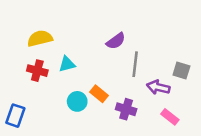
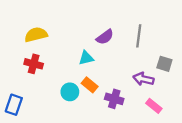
cyan triangle: (67, 64) -> (86, 58), moved
gray line: (135, 64) -> (139, 36), moved

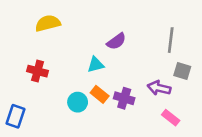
yellow semicircle: (36, 35) -> (48, 23), moved
gray line: (139, 36) -> (171, 40), moved
purple cross: (114, 99) -> (124, 98), moved

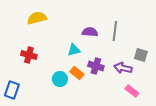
gray line: (171, 40) -> (115, 31), moved
purple semicircle: (116, 41) -> (90, 32), turned -140
purple cross: (124, 98) -> (96, 66), moved

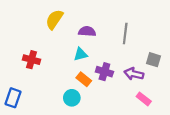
yellow semicircle: (37, 18) -> (54, 19), moved, turned -42
purple semicircle: (90, 32) -> (87, 31), moved
cyan circle: (60, 79) -> (72, 98), moved

